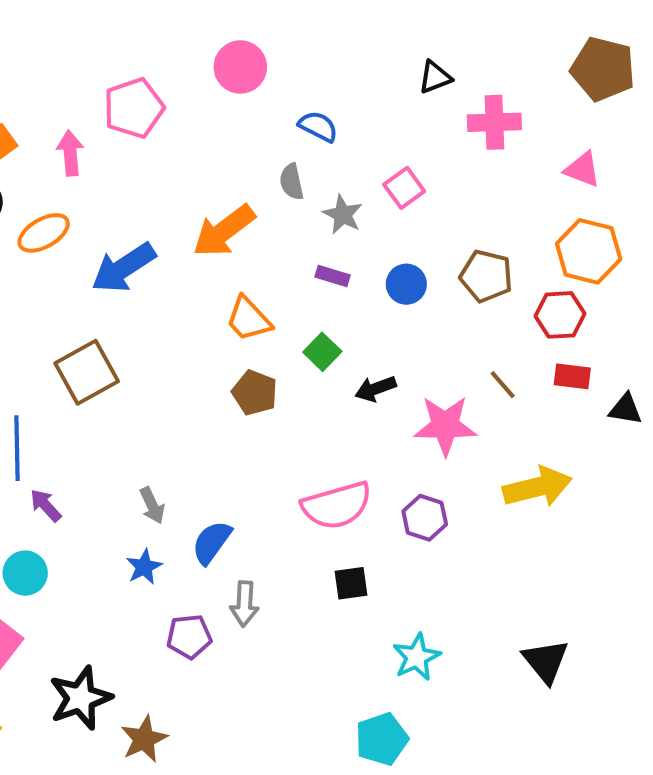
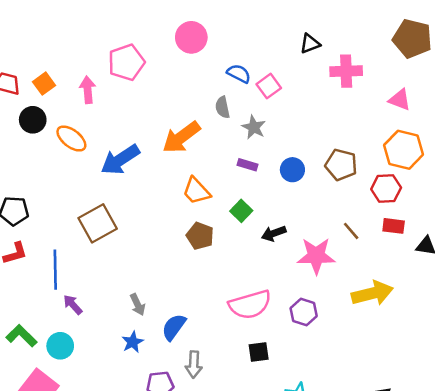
pink square: (404, 188) -> (269, 86), moved
orange ellipse: (44, 233) -> (71, 139), turned 68

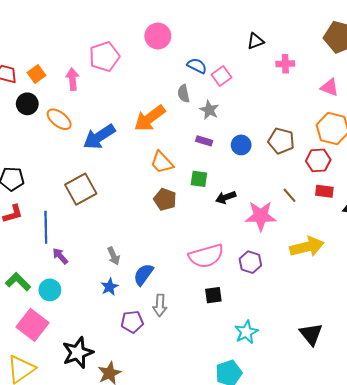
pink cross: (346, 71) -> (285, 64), size x0.7
green square: (241, 211) -> (199, 179), turned -36

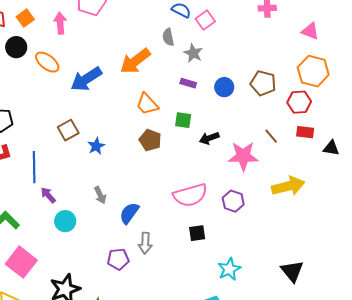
brown square: (81, 189) -> (68, 130), size x0.7
blue star: (110, 287) -> (96, 146), moved
cyan circle: (50, 290) -> (65, 221), moved

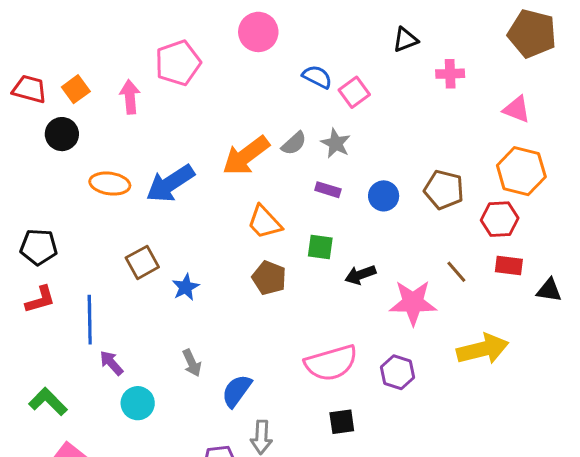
gray semicircle: (168, 37) -> (294, 143), moved, turned -120
orange ellipse: (47, 62) -> (110, 184), moved, turned -30

